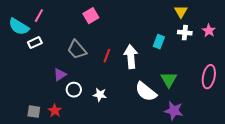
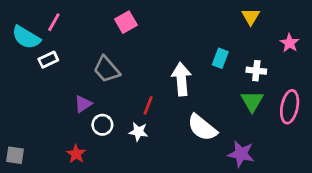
white cross: (185, 33) -> (256, 71), moved
red line: (107, 56) -> (148, 105), moved
green triangle: (169, 80) -> (252, 101), moved
gray square: (34, 112) -> (15, 155), moved

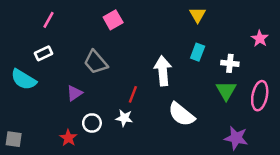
yellow triangle: (251, 17) -> (198, 15), moved
cyan semicircle: (26, 37) -> (24, 80), moved
white circle: (102, 125) -> (92, 123), moved
purple star: (241, 154) -> (236, 138), moved

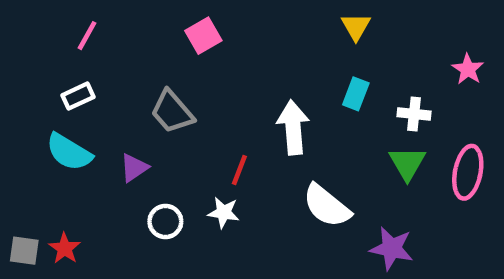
cyan semicircle: (24, 80) -> (69, 152), moved
red star: (68, 138) -> (65, 248), moved
purple star: (236, 138) -> (392, 248), moved

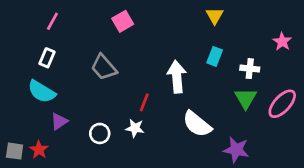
white rectangle: (78, 96) -> (47, 58), turned -42
purple triangle: (134, 168) -> (59, 121), moved
pink ellipse: (468, 172) -> (282, 104), turned 32

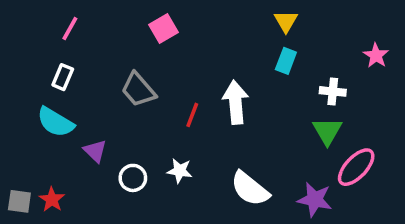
cyan rectangle: (215, 56) -> (286, 61), moved
red line: (144, 102) -> (192, 115), moved
pink ellipse: (282, 104) -> (356, 167), moved
purple triangle: (59, 121) -> (95, 151), moved, turned -42
white semicircle: (197, 124) -> (250, 189), moved

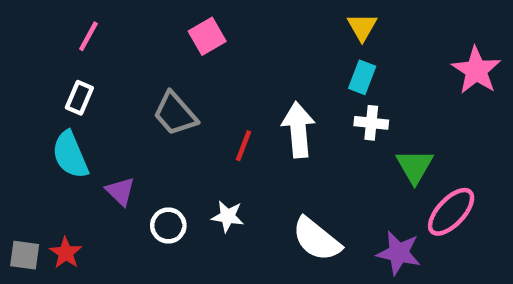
pink star: (376, 55) -> (476, 70), size x1.5
white cross: (333, 91) -> (371, 123), moved
cyan semicircle: (55, 122) -> (70, 155), turned 36

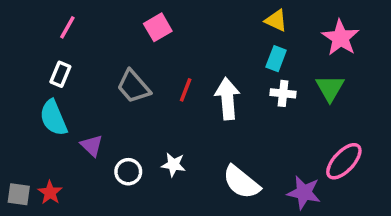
yellow triangle: (362, 27) -> (276, 20), turned -35
pink star: (476, 70) -> (340, 38), moved
red line: (244, 146) -> (186, 90), moved
green triangle: (415, 166) -> (330, 88), moved

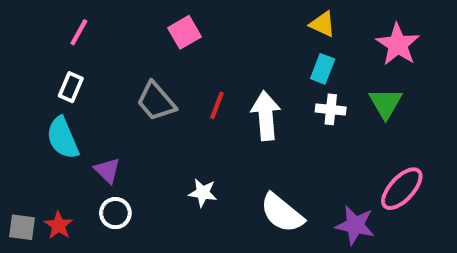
white circle: (128, 172) -> (115, 213), moved

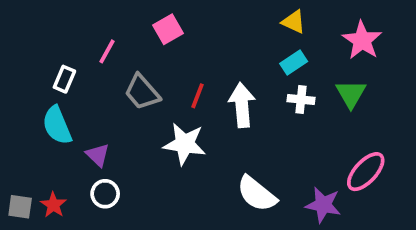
pink line: (79, 32) -> (107, 51), moved
cyan rectangle: (323, 69) -> (294, 63), turned 35
white star: (203, 193) -> (185, 144), moved, size x1.6

